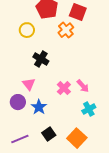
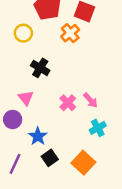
blue star: (39, 107) -> (38, 136), moved
purple line: (20, 139) -> (15, 164), turned -42

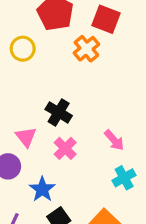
black cross: (40, 68) -> (59, 112), moved
pink cross: (68, 103) -> (65, 148), moved

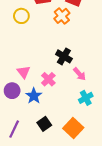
black cross: (59, 112) -> (64, 56), moved
blue star: (42, 189) -> (34, 96), moved

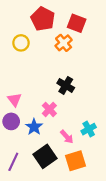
pink triangle: (23, 72) -> (14, 100), moved
pink arrow: (79, 74) -> (67, 137), moved
black square: (44, 124) -> (45, 156), size x1.5
orange square: (73, 128) -> (76, 161), turned 30

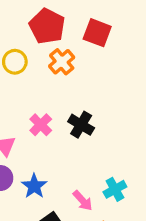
orange cross: (64, 43) -> (62, 62), moved
pink cross: (49, 109) -> (41, 125), moved

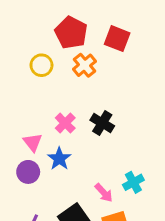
blue star: (34, 186) -> (59, 159), moved

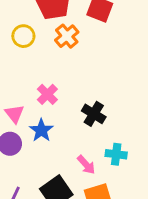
black cross: (102, 123) -> (94, 114), moved
cyan cross: (133, 182) -> (116, 154), turned 36

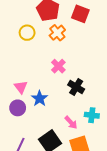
pink cross: (47, 94) -> (58, 66), moved

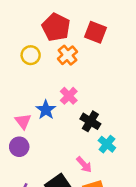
blue star: (40, 98) -> (46, 110), moved
cyan cross: (92, 115) -> (107, 144), moved, turned 32

